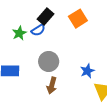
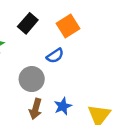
blue semicircle: (38, 30) -> (55, 56), moved
blue star: (87, 71) -> (63, 106), moved

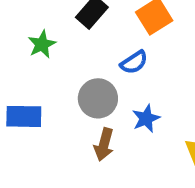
blue star: (63, 106) -> (146, 118), moved

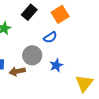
brown arrow: (104, 144) -> (17, 71), moved, turned 63

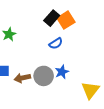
black rectangle: (29, 12) -> (52, 18), moved
gray circle: (32, 55) -> (44, 76), moved

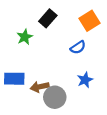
black rectangle: (52, 18) -> (48, 18), moved
gray circle: (44, 76) -> (55, 97), moved

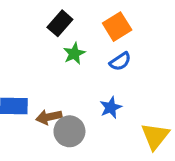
green star: (25, 37) -> (74, 54), moved
blue semicircle: (78, 47) -> (120, 61), moved

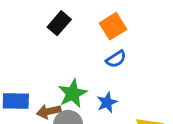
green star: (74, 54) -> (73, 93), moved, size x1.4

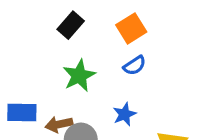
green star: (73, 93) -> (79, 76), moved

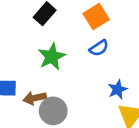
blue star: (124, 114) -> (118, 89), moved

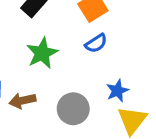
gray circle: (53, 111) -> (73, 109), moved

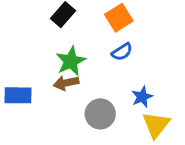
brown arrow: (22, 101) -> (66, 83), moved

